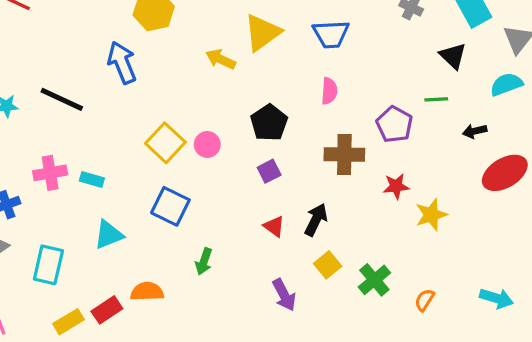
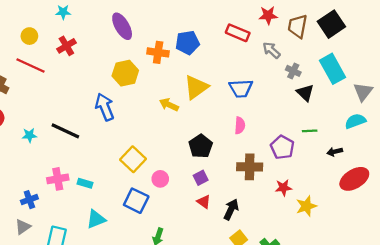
black triangle: (453, 56) -> (305, 93), moved
pink circle: (207, 144) -> (160, 179), moved
red triangle: (274, 226) -> (204, 202), moved

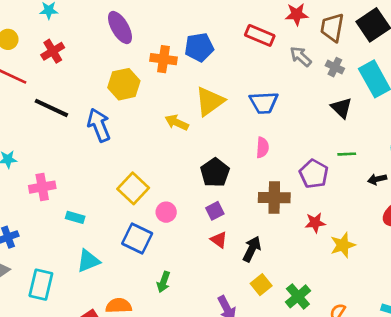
gray cross: (293, 71) -> (335, 67), moved
black line: (65, 131) -> (51, 108), moved
pink cross: (58, 179) -> (42, 187), moved

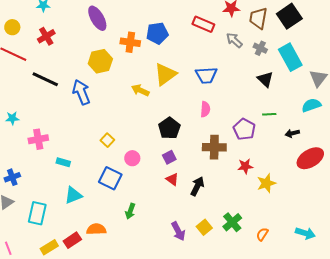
yellow square: (133, 188) -> (107, 140), size x0.6
yellow square: (261, 285) -> (204, 227), moved

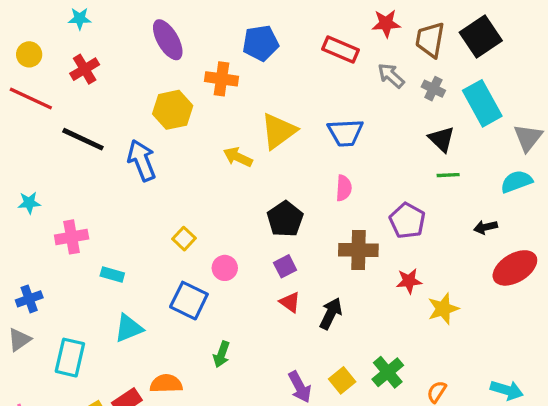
blue pentagon: (157, 33) -> (261, 43), moved
green line: (269, 114) -> (448, 175), moved

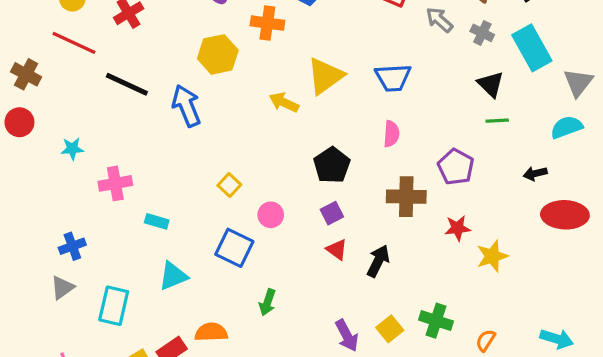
red ellipse: (515, 268) -> (565, 215), turned 33
green cross: (388, 372) -> (436, 321), turned -32

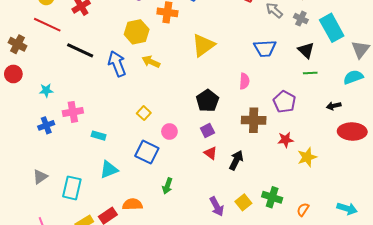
blue trapezoid: (393, 78) -> (265, 48), moved
yellow arrow: (284, 102) -> (151, 62), moved
blue cross: (72, 246) -> (46, 125), moved

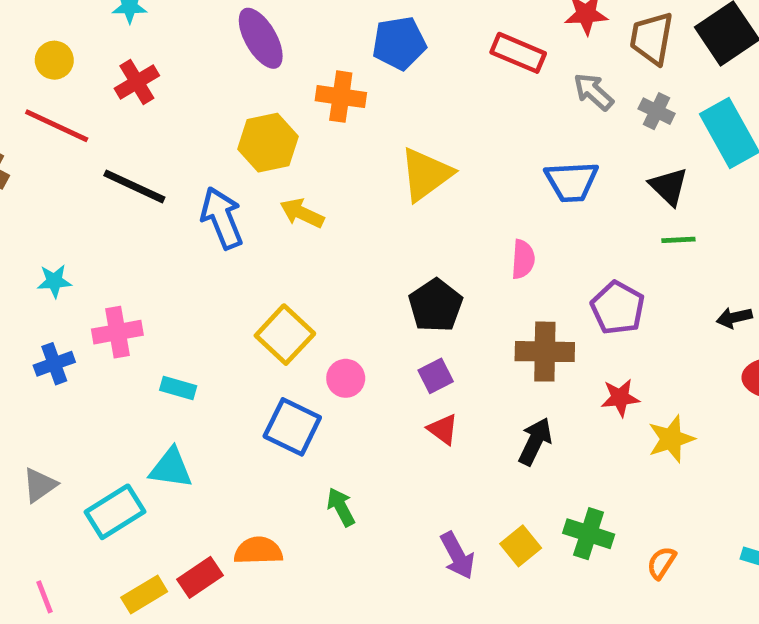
yellow square: (144, 113) -> (285, 335), size x1.6
black arrow: (236, 160) -> (535, 441), moved
cyan triangle: (109, 169) -> (171, 468), moved, turned 30
green arrow: (167, 186) -> (341, 507), turned 133
cyan rectangle: (72, 188) -> (115, 512), turned 45

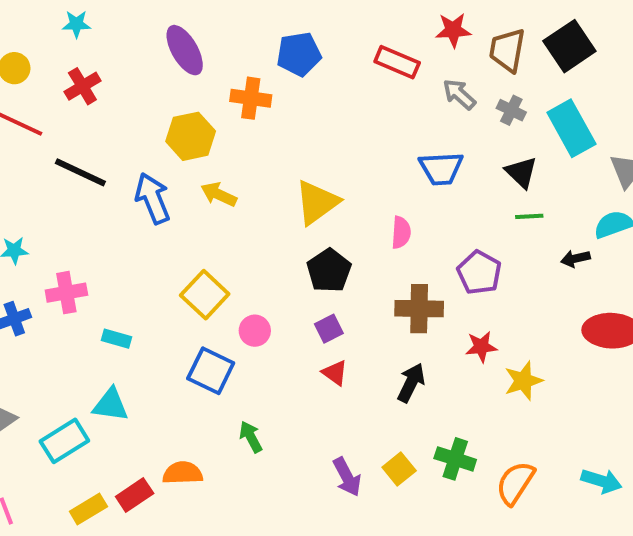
yellow triangle: (426, 174) -> (317, 202), moved
black arrow: (734, 318) -> (575, 259), moved
orange semicircle: (661, 563) -> (515, 483), size x1.6

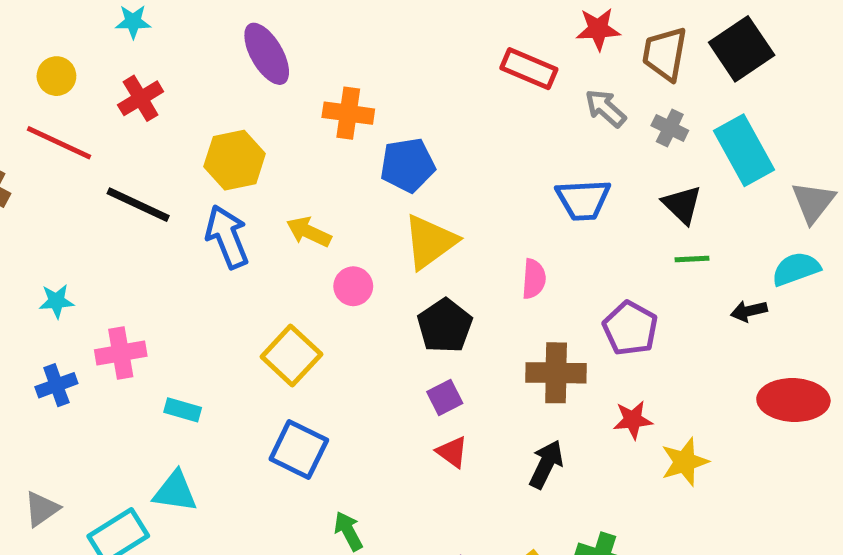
blue pentagon: (299, 54) -> (408, 165), moved
yellow hexagon: (191, 136) -> (235, 160), moved
pink circle: (255, 331) -> (353, 286), moved

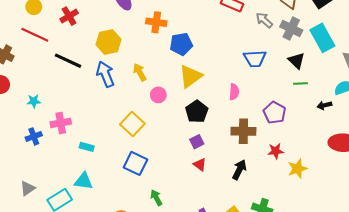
gray cross: (670, 128) -> (291, 29), size x1.5
yellow arrow: (309, 232) -> (140, 72), turned 36

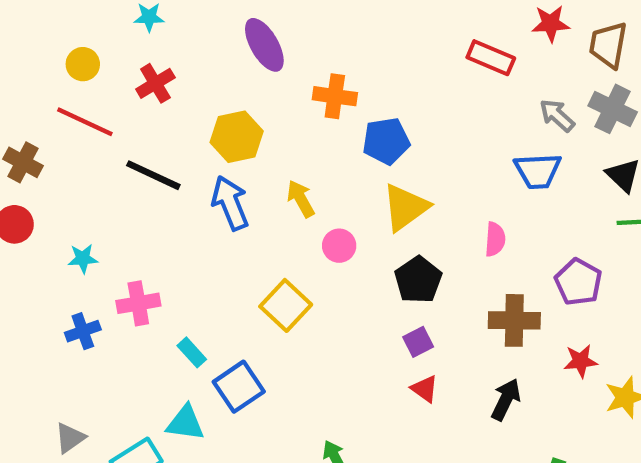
gray arrow: (264, 20) -> (557, 115), moved
cyan rectangle: (87, 147) -> (192, 352), turned 32
blue square: (135, 163) -> (239, 387), moved, turned 30

